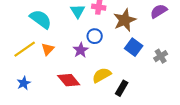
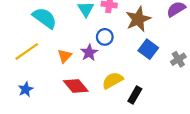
orange triangle: (48, 49) -> (65, 56), moved

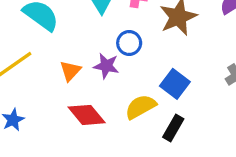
blue square: (148, 49) -> (175, 84), moved
purple star: (89, 53) -> (106, 66), turned -30

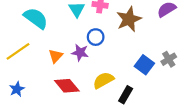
blue square: (175, 84) -> (144, 65), moved

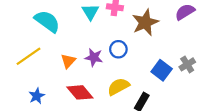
blue circle: (96, 37) -> (118, 49), moved
blue star: (17, 89) -> (37, 96), moved

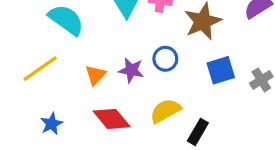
blue square: (162, 70) -> (221, 70), moved, turned 36

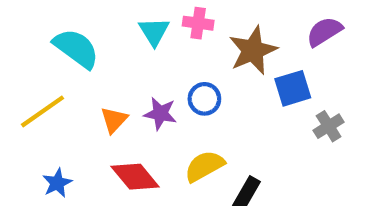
blue square: (221, 70) -> (293, 88), moved

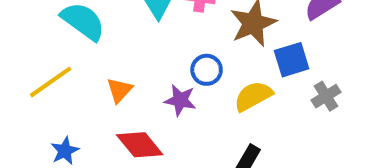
purple star: (160, 114) -> (180, 100), moved
yellow semicircle: (204, 166) -> (253, 96), moved

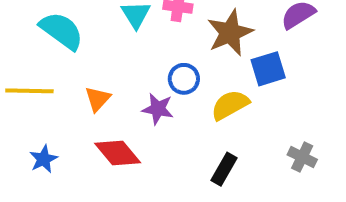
yellow line: (51, 82) -> (29, 91), turned 36
gray cross: (326, 96) -> (302, 157), moved, turned -32

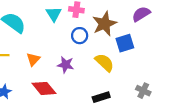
blue circle: (184, 79) -> (80, 36), moved
yellow semicircle: (230, 105) -> (104, 63), turned 72
black rectangle: (224, 169) -> (101, 97), turned 42

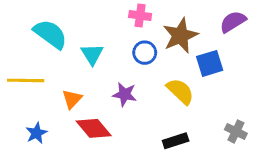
cyan triangle: (54, 14) -> (92, 54), moved
orange triangle: (33, 59) -> (72, 99), moved

